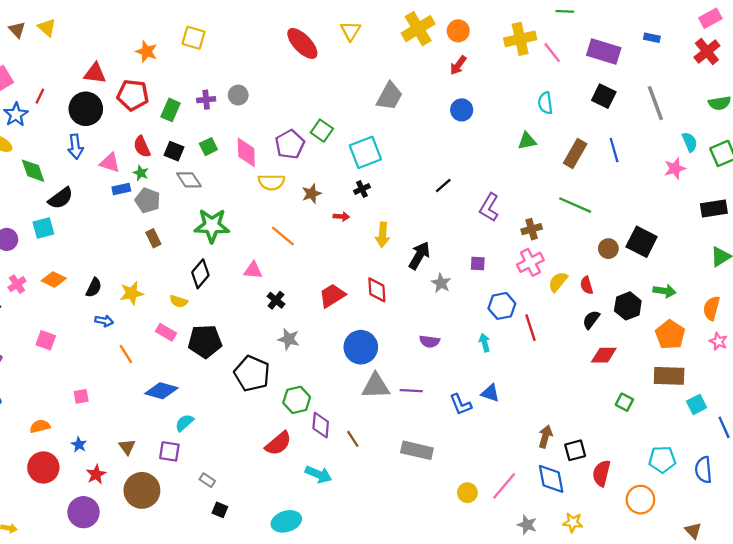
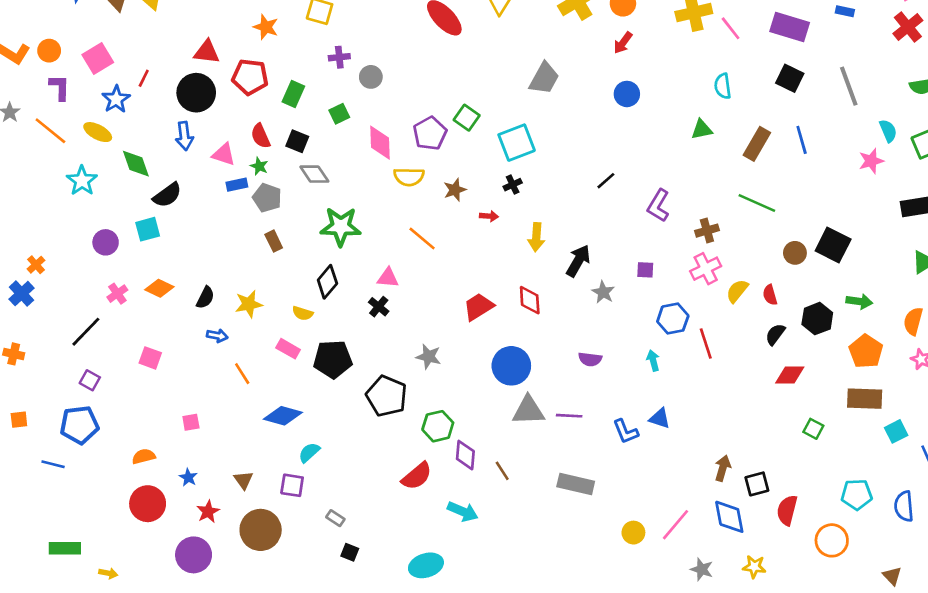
purple cross: (206, 100) -> (339, 57), moved
green square: (208, 147) -> (339, 114), moved
black cross: (276, 300) -> (379, 307), moved

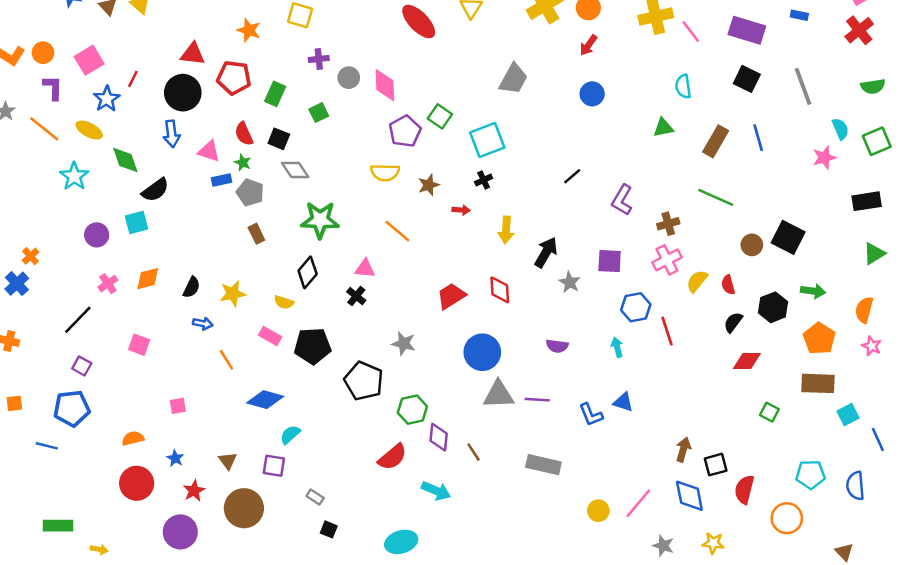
pink diamond: (380, 143) -> (385, 85), moved
purple square: (645, 270) -> (610, 261), size x1.5
orange diamond: (159, 288) -> (148, 279), turned -40

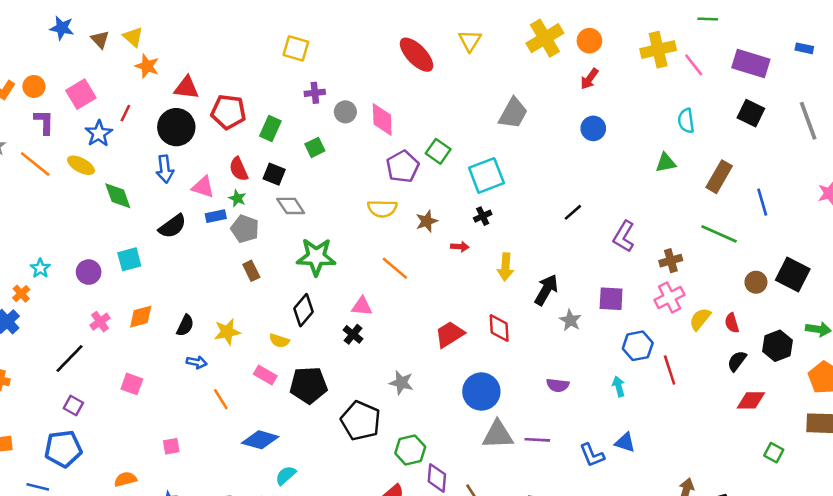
orange star: (249, 30) -> (147, 66), moved
blue line: (758, 138) -> (762, 202), moved
cyan star: (74, 176) -> (40, 268), moved, size x0.7
black semicircle: (155, 190) -> (172, 226), moved

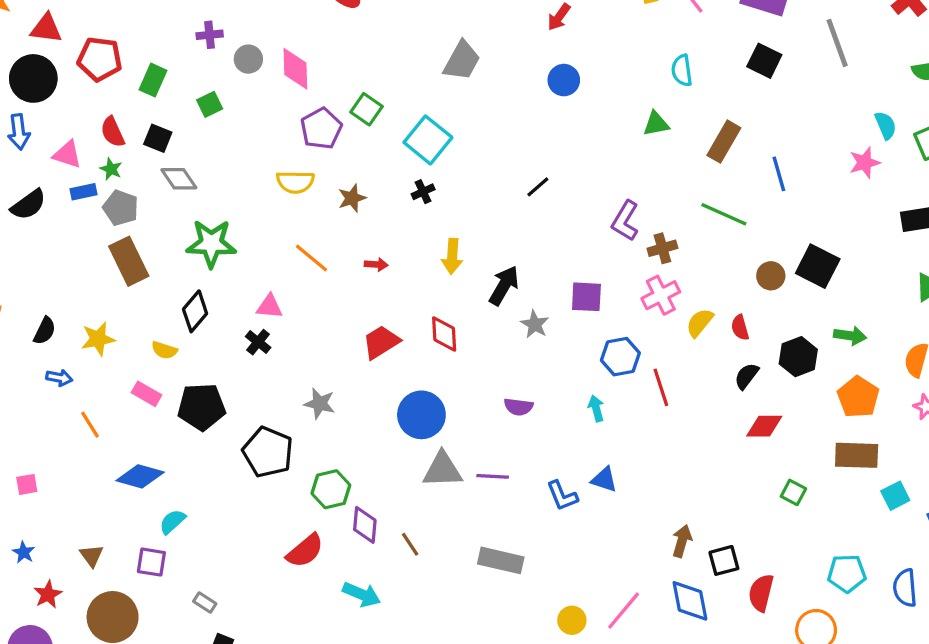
gray line: (808, 121) -> (837, 43), moved
cyan square: (486, 175) -> (428, 140), turned -30
purple L-shape: (624, 236) -> (625, 221), moved
red arrow: (460, 247) -> (376, 264), moved
brown rectangle: (251, 271) -> (129, 261), size x1.8

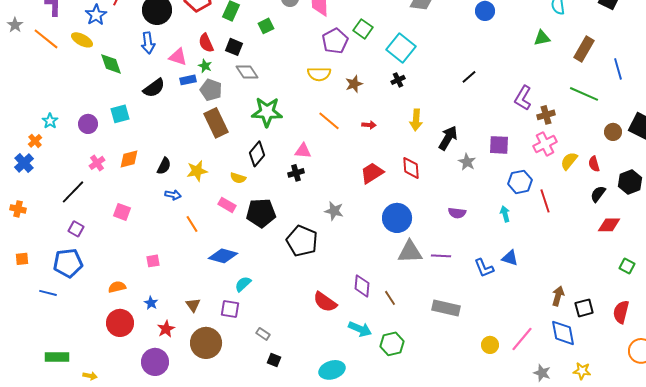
black cross: (258, 342) -> (296, 173), turned 35
green hexagon: (331, 489) -> (392, 344), moved
red semicircle: (305, 551) -> (325, 302), turned 75
red semicircle: (761, 593) -> (621, 312), moved

